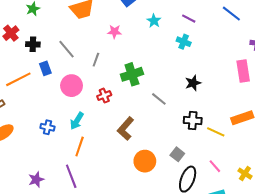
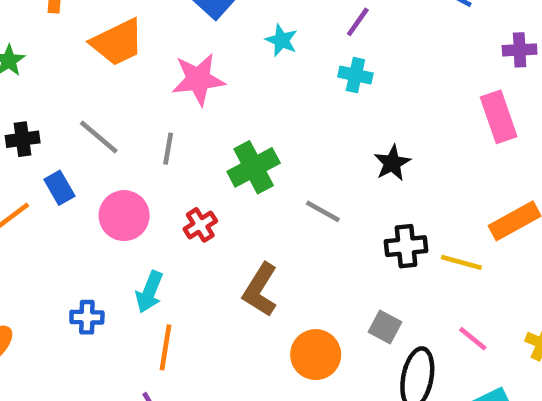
purple line: (189, 19) -> (358, 22), turned -72
pink star: (114, 32) -> (198, 79), size x1.6

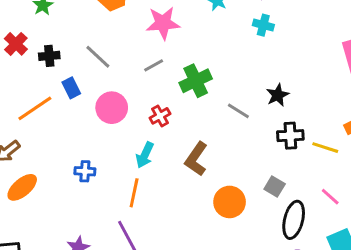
gray line: (168, 149) -> (154, 65), moved, turned 48
black star: (392, 163) -> (278, 95), moved
cyan arrow: (149, 292) -> (145, 155), moved

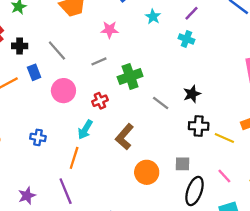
pink star: (163, 23) -> (110, 30), size x0.7
gray square: (275, 186) -> (182, 164), turned -35

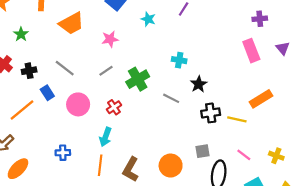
cyan cross: (186, 39) -> (179, 60), moved
brown L-shape: (124, 137) -> (131, 169), moved

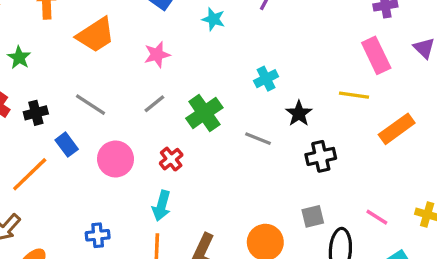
cyan cross: (179, 60) -> (266, 79), turned -32
yellow line: (237, 119) -> (354, 95), moved

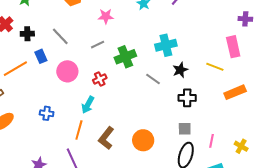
cyan cross: (266, 79) -> (166, 45), size x1.5
gray square: (313, 216) -> (185, 129), moved
pink line: (377, 217) -> (212, 141), turned 56

